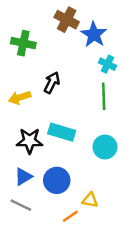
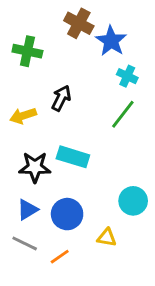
green line: (104, 96) -> (123, 114), turned 40
cyan circle: (105, 147) -> (133, 201), moved
orange line: (70, 216) -> (60, 257), moved

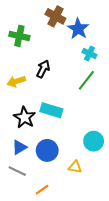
black star: (35, 167) -> (24, 117), turned 30
orange line: (60, 257) -> (42, 190), moved

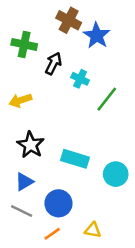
cyan cross: (89, 53) -> (80, 79), moved
black arrow: (43, 69) -> (53, 64), moved
cyan rectangle: (51, 110) -> (75, 159), moved
blue circle: (47, 150) -> (58, 203), moved
yellow triangle: (75, 167) -> (93, 230), moved

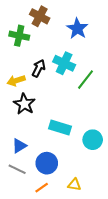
brown cross: (69, 20) -> (40, 16), moved
black arrow: (53, 64) -> (39, 68), moved
cyan cross: (80, 79) -> (64, 63), size x1.5
black star: (31, 145) -> (24, 104), moved

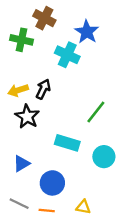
cyan cross: (64, 63) -> (67, 55), moved
black arrow: (39, 68) -> (43, 89), moved
green line: (86, 80) -> (96, 112), moved
gray line: (17, 169) -> (19, 204), moved
orange line: (42, 188) -> (47, 210), turned 40

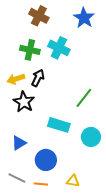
blue star: (87, 32) -> (84, 18), moved
green cross: (21, 40) -> (30, 50), moved

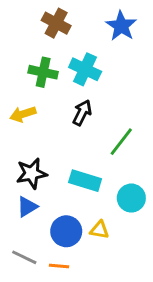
black arrow: (38, 78) -> (82, 113), moved
black star: (24, 102) -> (32, 173), moved, turned 30
yellow triangle: (73, 181) -> (99, 230), moved

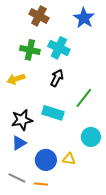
cyan rectangle: (85, 181) -> (53, 113), moved

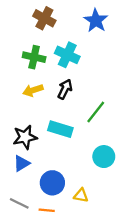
yellow arrow: (16, 79) -> (33, 90), moved
yellow triangle: (69, 159) -> (81, 195), moved

